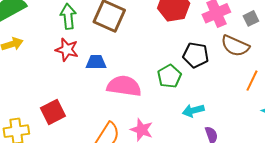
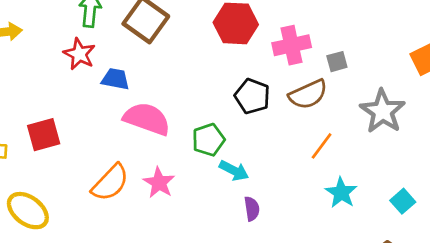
brown semicircle: (235, 46) -> (308, 94), turned -60
green pentagon: (169, 76) -> (208, 140), moved
cyan arrow: (193, 110) -> (234, 171), turned -150

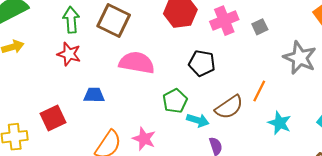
blue trapezoid: (115, 79) -> (94, 95), moved
brown semicircle: (308, 94) -> (229, 107), moved
pink semicircle: (147, 119) -> (137, 63), moved

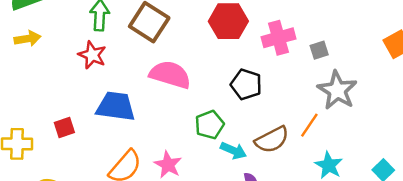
gray star: (300, 58) -> (337, 90), moved
blue trapezoid: (94, 95) -> (116, 106), size x1.6
red square: (53, 118) -> (64, 127), size x0.7

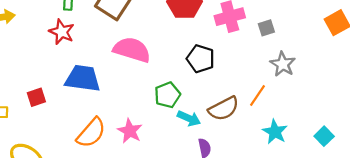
gray star: (337, 90) -> (283, 64), size x0.7

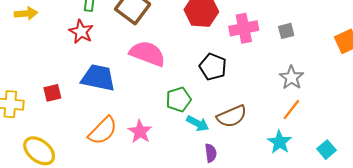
gray square: (266, 28) -> (286, 31), moved
orange line: (258, 95) -> (291, 110), moved

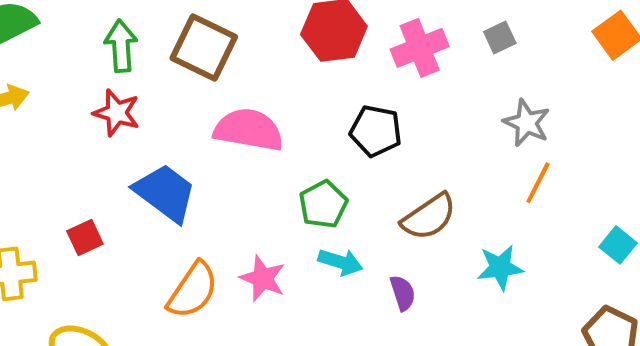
blue trapezoid: (98, 78) -> (165, 193), turned 36
cyan arrow: (198, 123) -> (340, 262), moved
cyan star: (279, 142) -> (500, 267), moved, turned -30

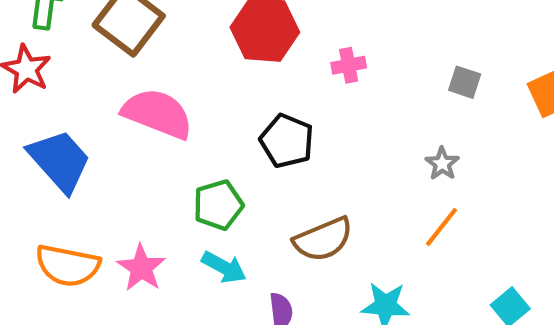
gray square: (500, 37) -> (465, 82), moved, turned 32
pink cross: (420, 48) -> (349, 65), size x0.6
gray star: (527, 123) -> (442, 164), size x0.7
orange semicircle: (193, 290) -> (68, 266), turned 56

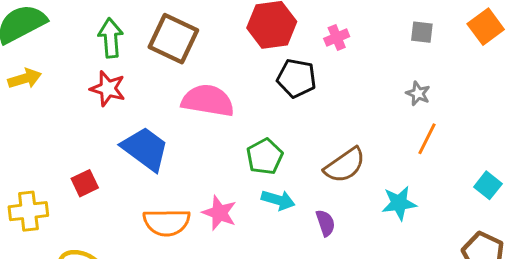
black pentagon: (287, 141) -> (296, 78), moved

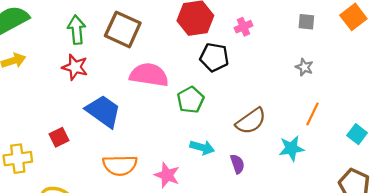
orange line: (427, 139) -> (313, 114), moved
green pentagon: (265, 157) -> (191, 100), moved
pink star: (219, 213) -> (167, 175), moved

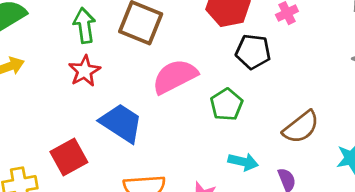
red star: (75, 67) -> (84, 71), turned 30
pink semicircle: (149, 75) -> (175, 76), turned -33
red square: (59, 137) -> (69, 157), size x1.5

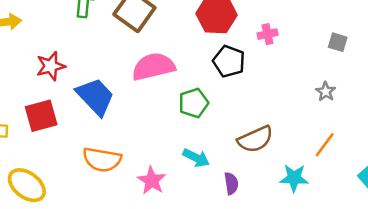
red star: (84, 71) -> (51, 66), moved

